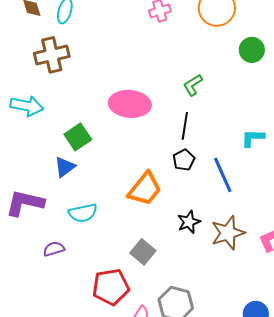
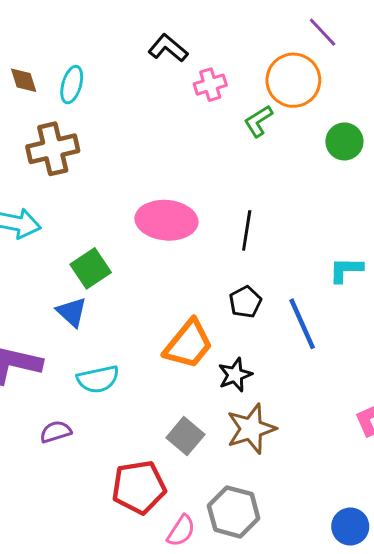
green L-shape: (193, 85) -> (258, 121), moved
black line: (185, 126) -> (247, 230), moved
blue triangle: (65, 167) -> (72, 312), turned -40
black star: (189, 222) -> (235, 375), moved
brown star: (228, 233) -> (251, 429), moved

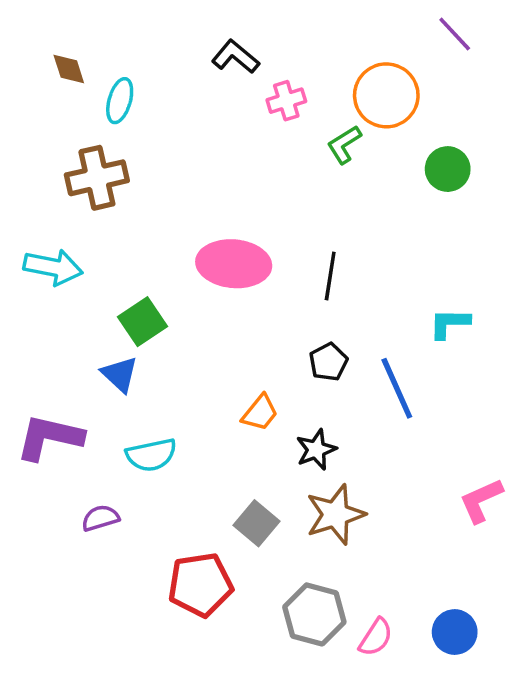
purple line: (323, 32) -> (455, 34), moved
brown diamond: (24, 80) -> (69, 69), moved
orange trapezoid: (188, 344) -> (260, 413), size x0.6
pink semicircle: (181, 531) -> (376, 637), moved

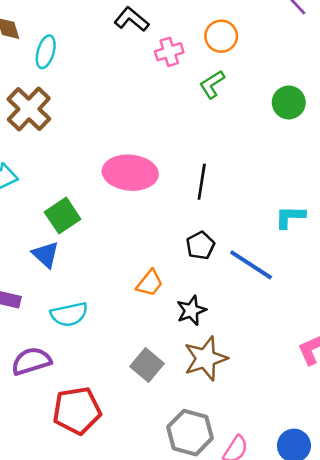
orange circle: (386, 95) -> (221, 36), moved, size x0.7
brown cross: (97, 178) -> (29, 109), turned -33
blue line: (397, 388) -> (251, 265), turned -33
purple semicircle: (100, 518) -> (31, 361), size x1.4
red pentagon: (200, 585) -> (77, 411), moved

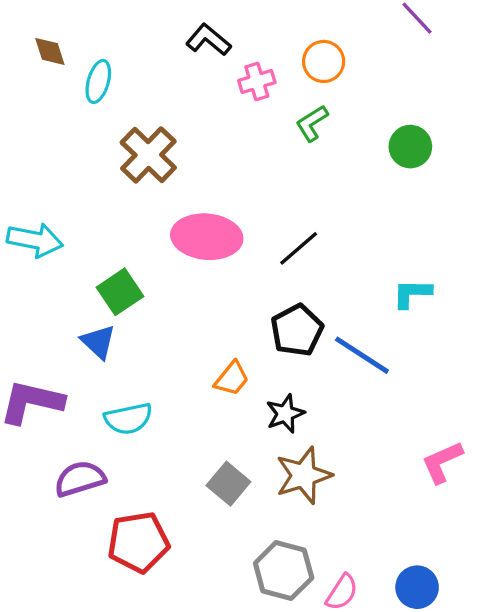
brown cross: (29, 109) -> (148, 155), moved
black line: (202, 182) -> (299, 248), turned 40
black pentagon: (200, 245) -> (297, 330), size x1.4

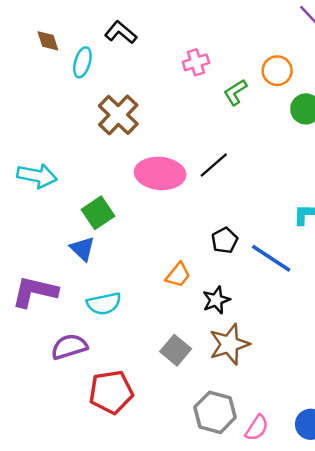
black L-shape: (208, 40) -> (121, 32), moved
orange circle: (324, 61) -> (277, 71), moved
black line: (299, 248) -> (214, 165), moved
black pentagon: (297, 330) -> (225, 240), size x0.7

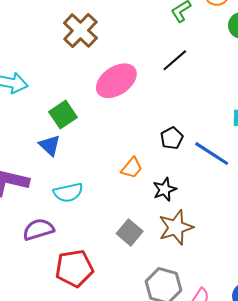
black line: (214, 165) -> (175, 60), moved
pink ellipse: (160, 173) -> (116, 81), turned -39

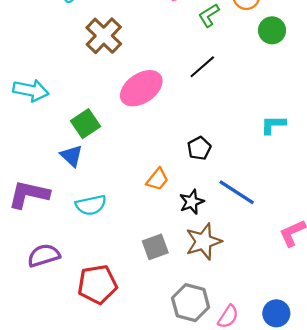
blue line: (212, 154) -> (237, 192), moved
purple semicircle: (38, 229) -> (44, 255), moved
gray square: (130, 232) -> (155, 247), turned 30

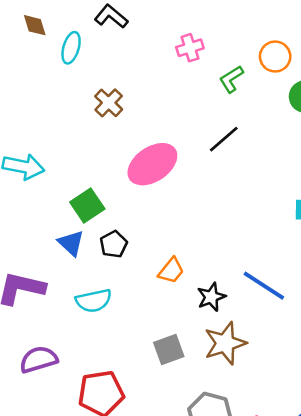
brown cross: (104, 36) -> (109, 103), size x0.7
black pentagon: (199, 148) -> (114, 244), moved

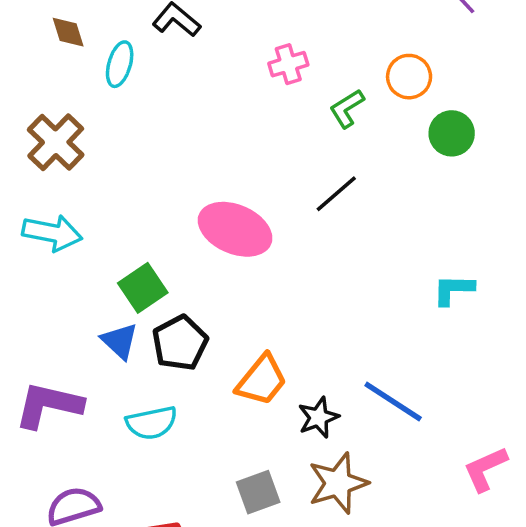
brown cross: (109, 103) -> (56, 142), moved, size x1.4
pink ellipse: (152, 164) -> (235, 229), turned 57
black pentagon: (114, 244) -> (180, 343), size x1.4
orange trapezoid: (171, 271) -> (262, 380), size x1.4

